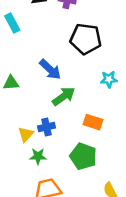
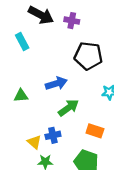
blue arrow: (50, 69) -> (56, 83), turned -60
yellow triangle: (26, 134) -> (34, 142), turned -32

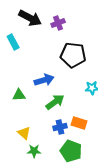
purple cross: (72, 21) -> (58, 23), turned -32
green triangle: (21, 96) -> (19, 95), moved
blue cross: (53, 135) -> (60, 127), moved

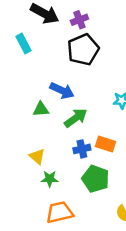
black pentagon: (73, 55) -> (83, 50), moved, turned -30
blue arrow: (44, 80) -> (62, 91), turned 42
green triangle: (19, 95) -> (41, 109), moved

